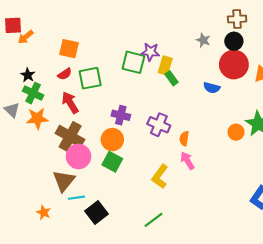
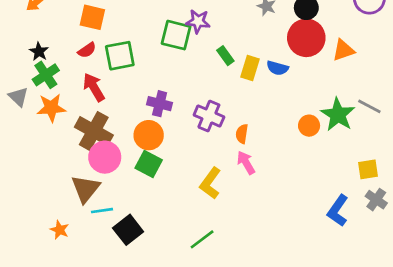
yellow rectangle: (165, 66) -> (250, 68), moved
green cross: (33, 93) -> (46, 75), turned 30

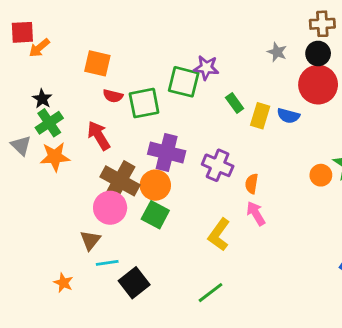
red semicircle: (87, 50) -> (113, 96), moved, turned 48
green square: (120, 56) -> (144, 103), moved
purple cross: (160, 104) -> (167, 153), size x1.4
brown cross: (94, 131) -> (120, 181), moved
brown triangle: (86, 189) -> (90, 240), size x0.7

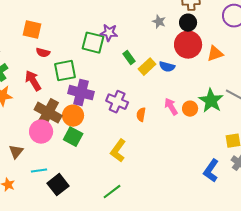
green square: (144, 103) -> (65, 71), moved
yellow rectangle: (260, 116) -> (147, 67), turned 30
pink arrow: (256, 213) -> (171, 107), moved
brown triangle: (90, 240) -> (16, 152), moved

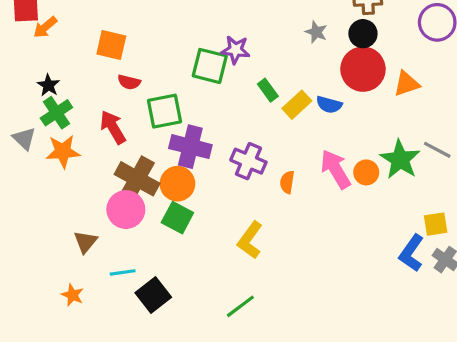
pink arrow: (171, 107) -> (336, 169), size x1.4
blue L-shape: (211, 171) -> (411, 253), moved

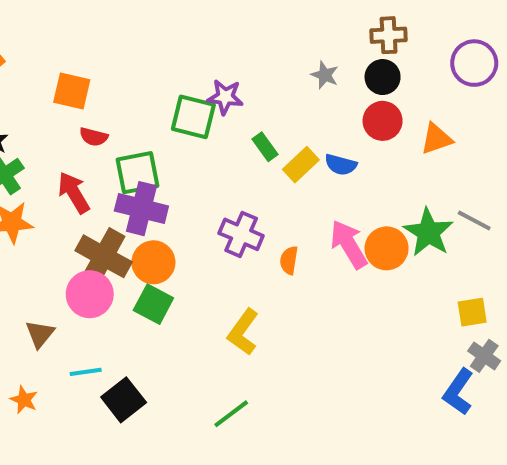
red circle: (363, 69) -> (383, 121), size x0.7
purple cross: (190, 147) -> (141, 209), moved
orange circle: (366, 172) -> (387, 248), size x1.4
blue L-shape: (411, 253) -> (458, 392), moved

